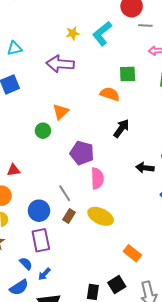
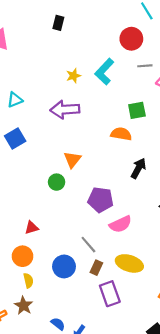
gray line: (145, 26) -> (145, 66), moved
pink semicircle: (97, 178) -> (120, 224), turned 75
purple rectangle: (41, 240) -> (110, 294), moved

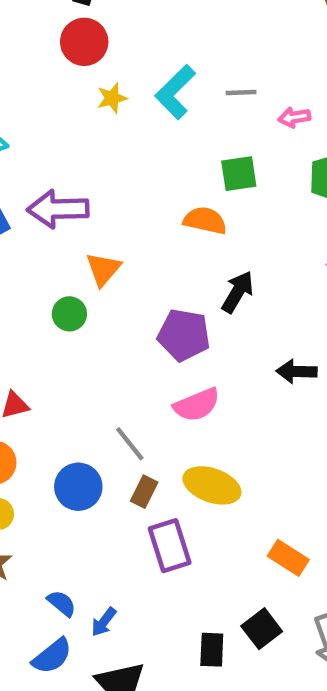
red circle: (131, 39) -> (84, 42), moved
gray line: (145, 66) -> (241, 92), moved
purple arrow: (65, 110) -> (58, 209), moved
purple pentagon: (101, 200) -> (184, 335), moved

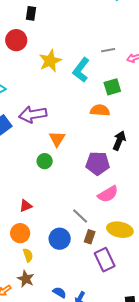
red circle: (84, 42) -> (16, 40), moved
cyan L-shape: (175, 92) -> (81, 70), moved
yellow star: (112, 98) -> (50, 61), size x1.6

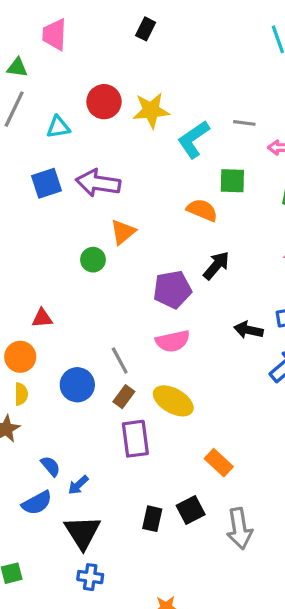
red circle: (16, 40) -> (104, 102), moved
purple pentagon: (98, 163) -> (172, 289), turned -30

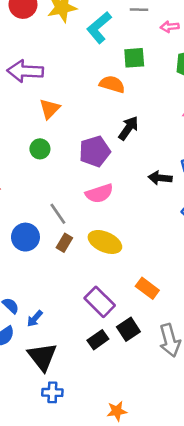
green circle: (93, 260) -> (40, 149), moved
purple rectangle: (135, 439) -> (100, 302), moved, turned -32
black rectangle: (152, 519) -> (98, 340), turned 48

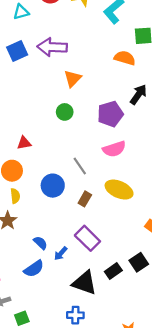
brown rectangle: (64, 243) -> (85, 199), moved
purple rectangle: (100, 302) -> (87, 238), moved
black triangle: (42, 357) -> (84, 283), moved, turned -32

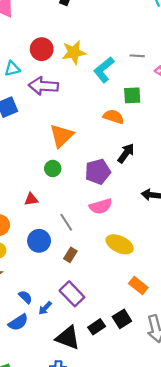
purple arrow: (52, 47) -> (43, 86), moved
orange triangle: (73, 79) -> (61, 136), size x1.4
red triangle: (24, 143) -> (31, 199), moved
yellow ellipse: (119, 190) -> (120, 244), moved

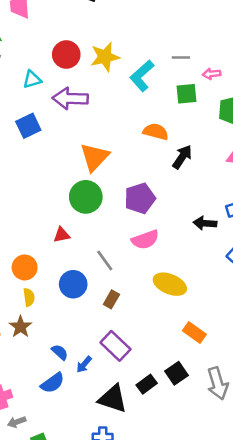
green square: (132, 95) -> (186, 94), moved
black arrow: (126, 153) -> (182, 157), moved
green circle: (53, 168) -> (86, 197), size x1.6

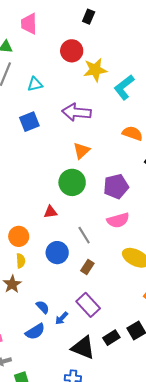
red circle: (66, 55) -> (72, 51), moved
purple arrow: (70, 98) -> (77, 112), moved
orange triangle: (95, 157) -> (81, 151), size x0.7

